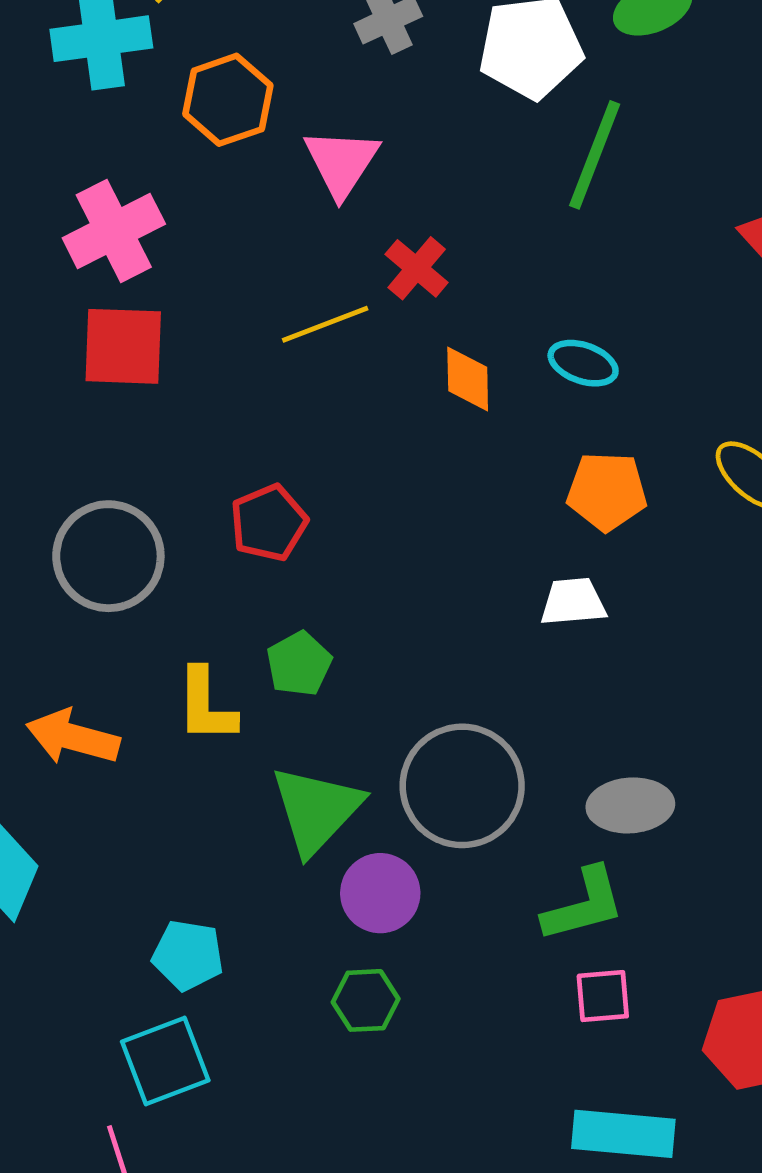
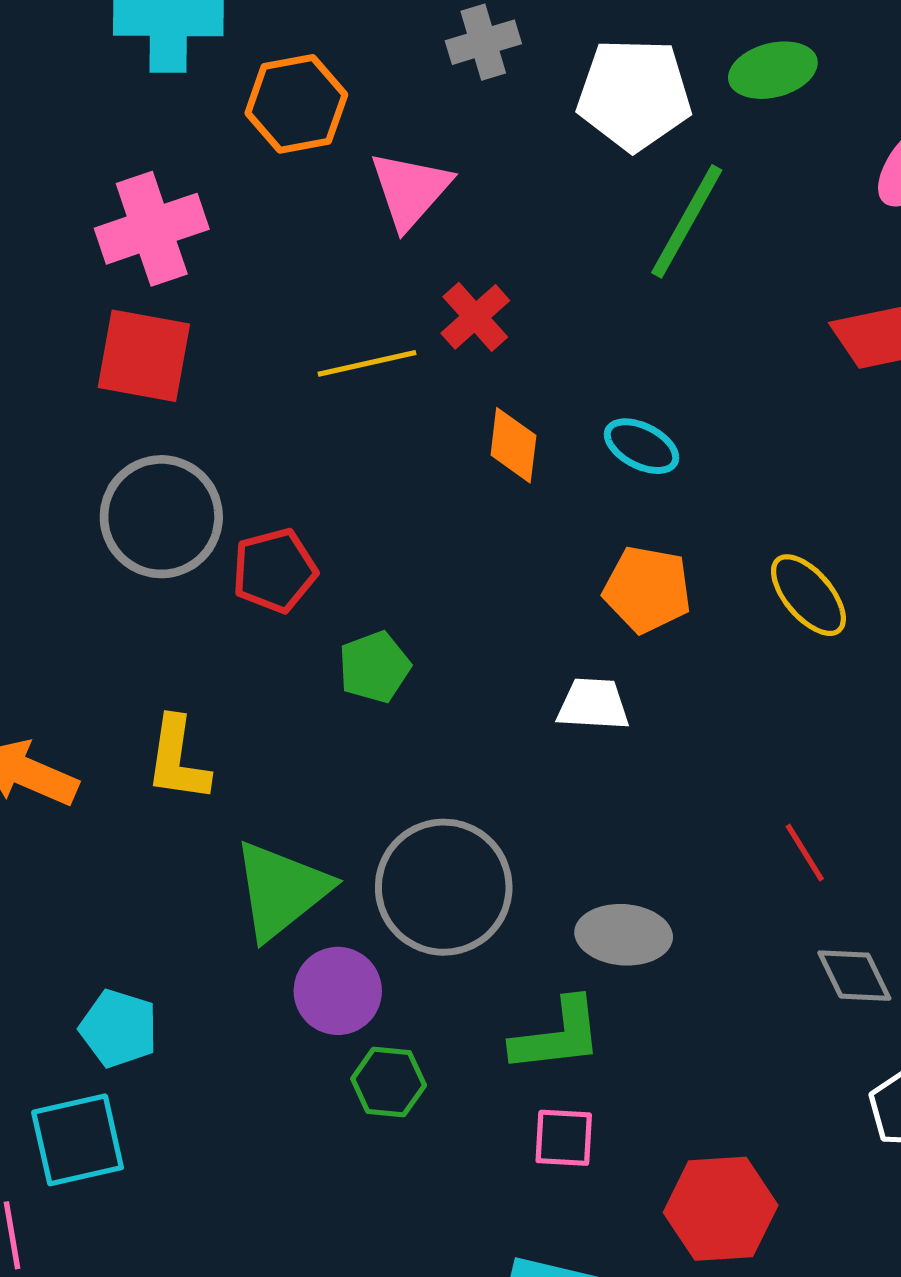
gray circle: (108, 556) -> (161, 517), moved
green pentagon: (299, 664) -> (374, 667), moved
green hexagon: (366, 1000) -> (389, 1082), moved

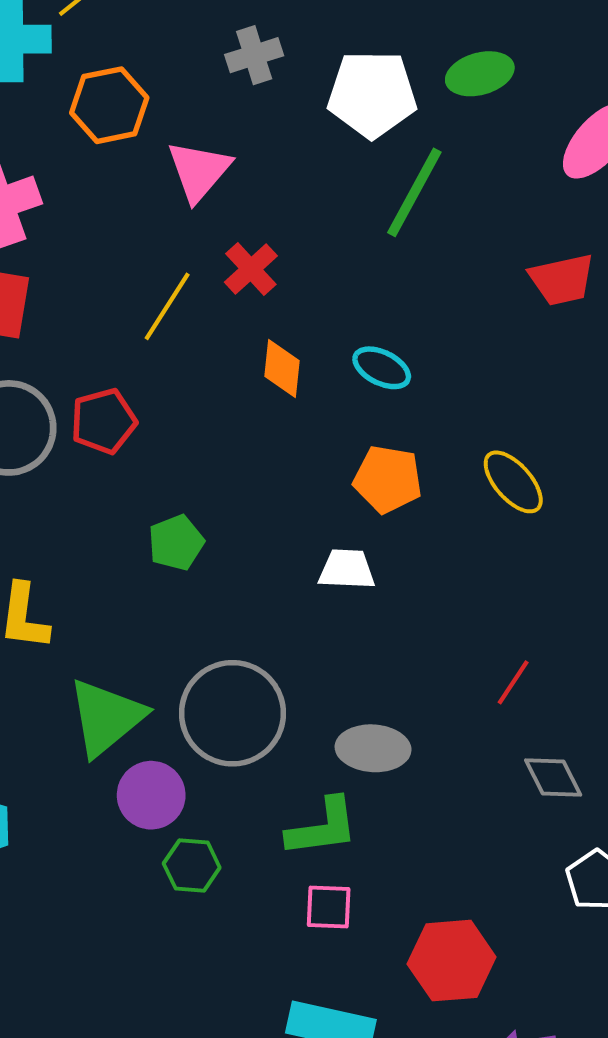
yellow line: (367, 363) -> (167, 306), turned -44
red pentagon: (275, 571) -> (104, 421), moved
red line: (805, 853) -> (513, 682), turned 66

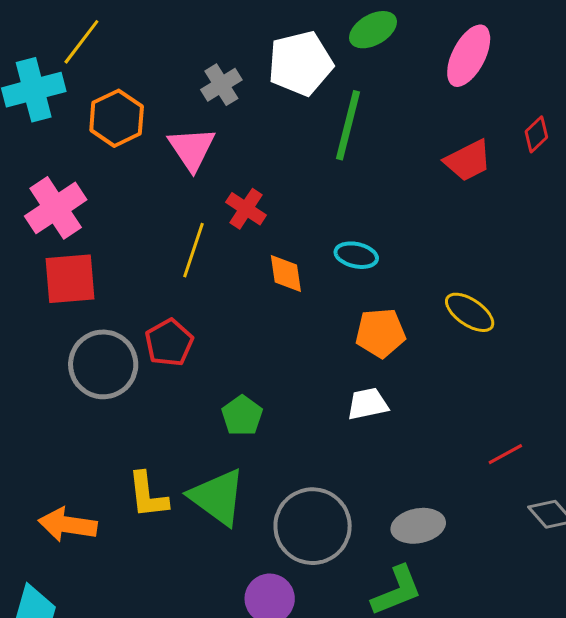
gray cross: (254, 55) -> (221, 85), moved
red line: (513, 682) -> (505, 454), turned 42
green triangle: (106, 717) -> (217, 497), moved, turned -30

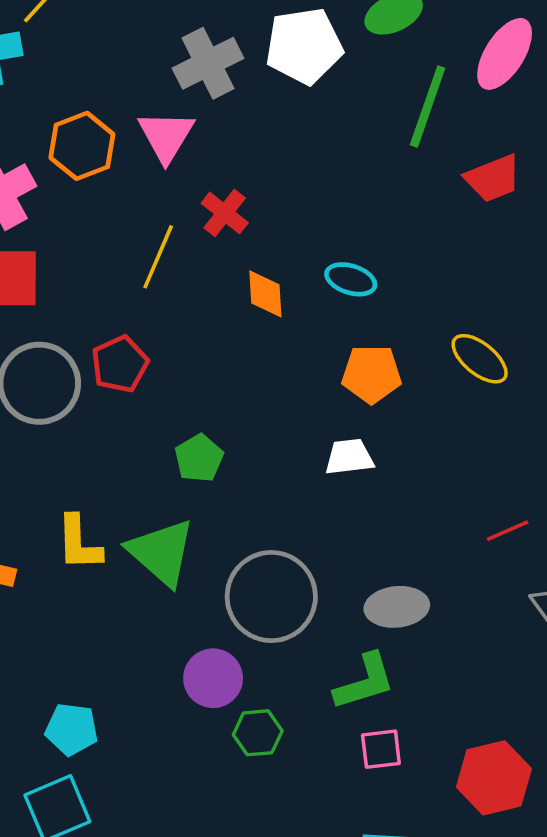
gray cross: (221, 85) -> (208, 63), size x1.4
orange hexagon: (117, 118) -> (82, 146), moved
green line: (348, 125) -> (428, 106), moved

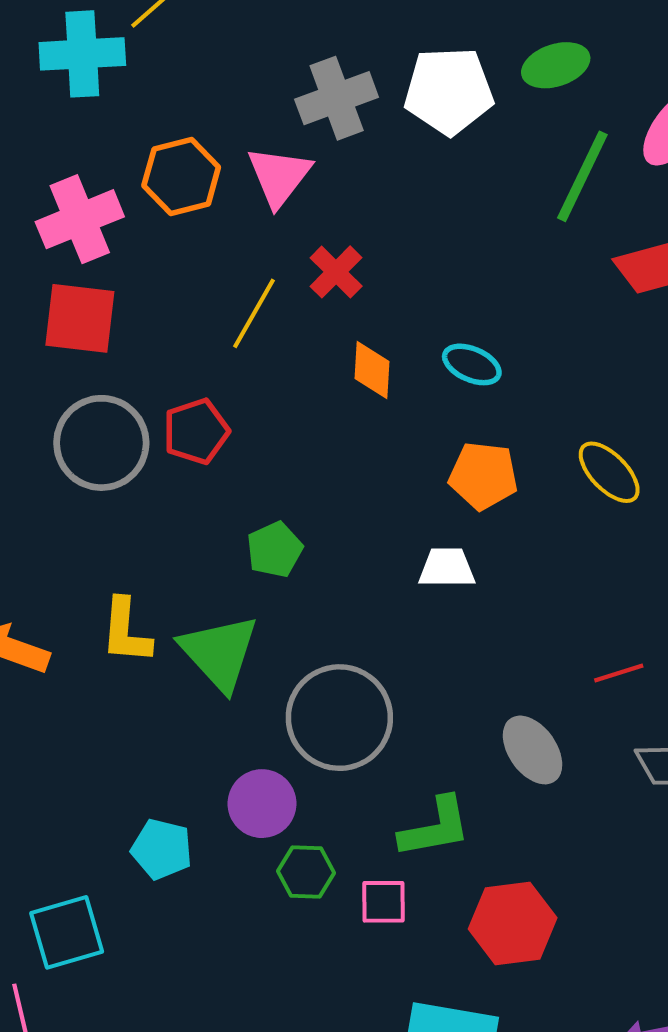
gray ellipse: (397, 607) -> (533, 750), moved, turned 54
cyan pentagon: (72, 729) -> (162, 849), moved
pink square: (381, 749) -> (384, 902), moved
red hexagon: (494, 778) -> (513, 923), moved

